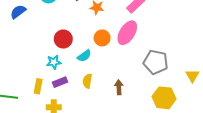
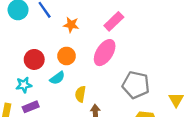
orange circle: (102, 38) -> (67, 56), moved
yellow semicircle: (87, 81) -> (80, 94), moved

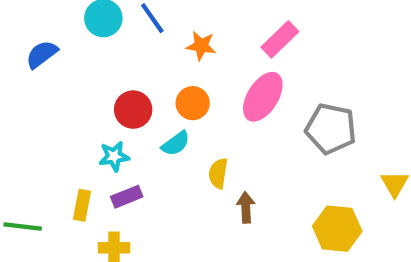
gray pentagon: (136, 85) -> (331, 129), moved

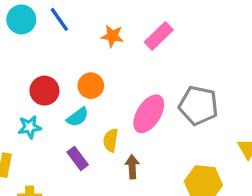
orange star: (201, 46) -> (112, 36), moved
pink ellipse: (263, 97) -> (149, 114), moved
purple rectangle: (127, 197) -> (78, 158), moved, turned 75

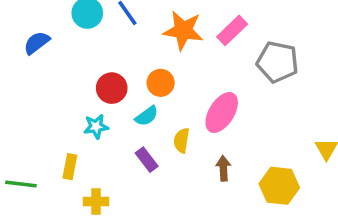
orange star: (112, 36) -> (183, 30), size x1.6
gray pentagon: (198, 105) -> (278, 62), moved
brown arrow: (132, 167) -> (223, 168), moved

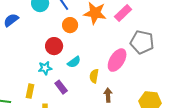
gray pentagon: (278, 62) -> (142, 42), moved
orange circle: (161, 83) -> (70, 25), moved
purple rectangle: (147, 160) -> (61, 87), moved
brown arrow: (223, 168) -> (108, 95), moved

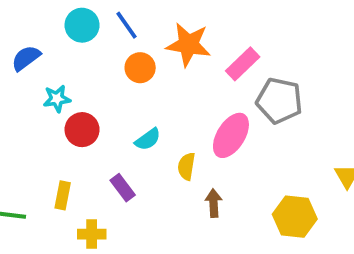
pink rectangle: (123, 13) -> (243, 64), moved
red circle: (54, 46) -> (82, 130), moved
cyan star: (45, 68) -> (57, 99), moved

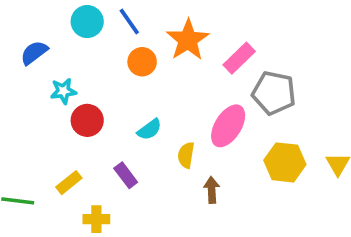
orange star: (188, 44) -> (188, 40), turned 30
yellow rectangle: (63, 195) -> (69, 183), turned 40
yellow hexagon: (295, 217) -> (285, 162), moved

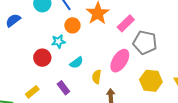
cyan star: (63, 91) -> (58, 42), moved

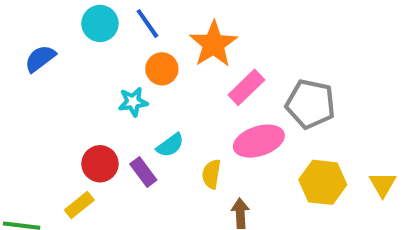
pink rectangle: (126, 23) -> (246, 87), moved
red circle: (42, 58) -> (100, 164), moved
pink ellipse: (120, 61) -> (259, 141), turned 40
purple rectangle: (63, 88) -> (143, 172), moved

